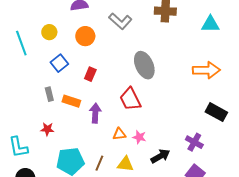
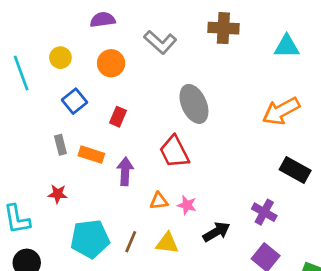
orange arrow: (206, 70) -> (281, 111), turned 152

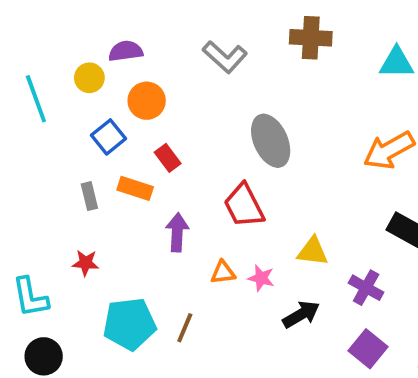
purple semicircle: (103, 20) -> (126, 51), moved
orange circle: (111, 63) -> (147, 101), moved
red rectangle: (118, 117) -> (168, 158), turned -60
orange rectangle: (91, 155) -> (135, 188), moved
yellow triangle: (167, 243) -> (313, 251), moved

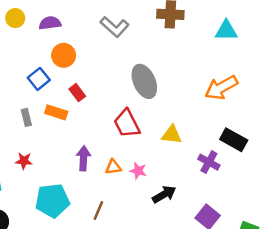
yellow circle: (89, 78) -> (15, 18), moved
purple arrow: (177, 232) -> (83, 158), moved
yellow triangle: (313, 251) -> (172, 135), moved
purple cross: (366, 288) -> (209, 162), moved
brown line: (185, 328) -> (98, 211), moved

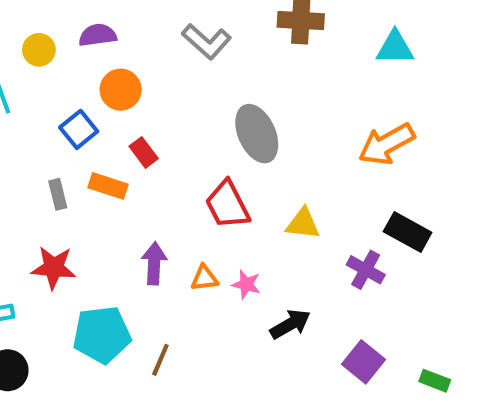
yellow circle: (15, 18) -> (39, 50), moved
red star: (24, 161) -> (54, 268), size x1.5
brown line: (98, 211) -> (160, 360), moved

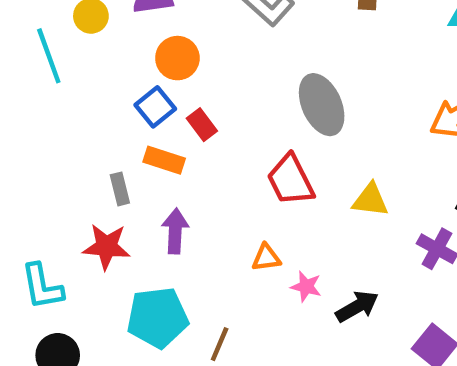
blue square: (79, 129) -> (155, 107), moved
gray rectangle: (58, 194) -> (120, 189), moved
purple arrow: (154, 263) -> (175, 231), moved
pink star: (246, 284) -> (306, 287), moved

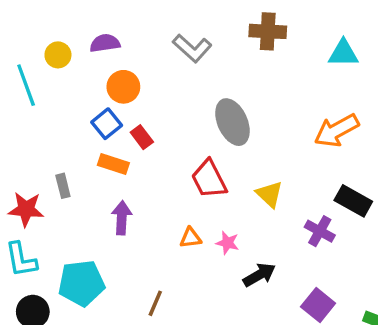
gray rectangle: (120, 189) -> (63, 186), moved
yellow triangle: (370, 200) -> (269, 194), turned 36
red star: (106, 247) -> (26, 209), moved
pink star: (306, 287) -> (227, 243), moved
cyan pentagon: (157, 318) -> (81, 283), moved

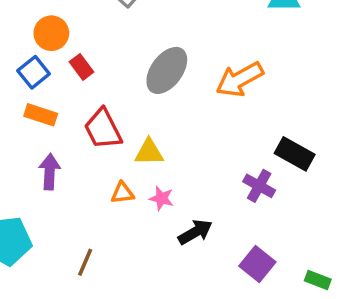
gray ellipse: (232, 122) -> (167, 70), turned 60
orange arrow: (337, 130) -> (240, 79), moved
red rectangle: (142, 137) -> (82, 67), moved
red trapezoid: (209, 179) -> (103, 129), moved
yellow triangle: (269, 194) -> (149, 152), moved, turned -44

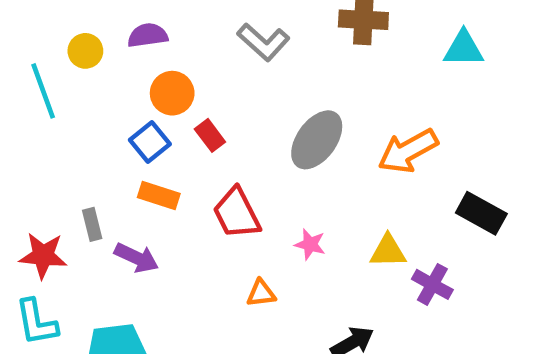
yellow triangle: (149, 152) -> (388, 251), moved
black rectangle: (295, 154) -> (481, 213), moved
purple arrow: (50, 172) -> (137, 258), moved, turned 112
pink star: (161, 198) -> (310, 244), moved

